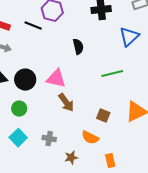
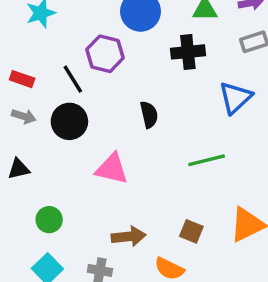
black line: (33, 26) -> (73, 79), turned 36
black circle: (25, 80) -> (69, 121), moved
brown arrow: (66, 103) -> (129, 237), moved, turned -60

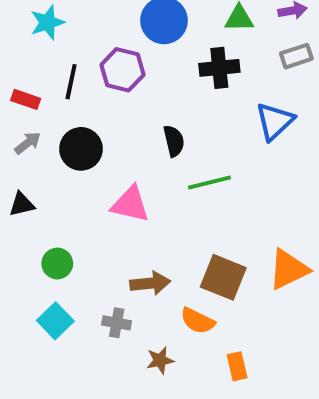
black line: (73, 79) -> (71, 82), moved, turned 44
gray arrow: (24, 116) -> (28, 143), turned -55
green line: (207, 160) -> (209, 182), moved
brown square: (191, 231) -> (223, 277), size x1.6

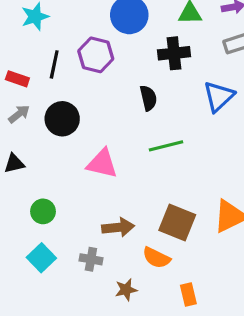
black semicircle: (174, 141) -> (148, 98), moved

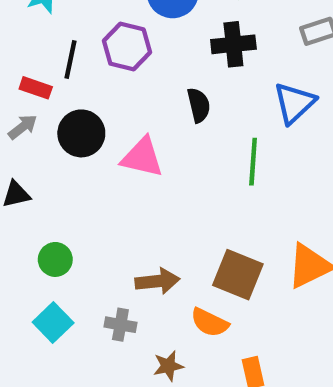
red rectangle: (17, 79) -> (36, 88), moved
green line: (166, 146) -> (253, 162), moved, turned -72
pink triangle: (102, 163) -> (142, 157), moved

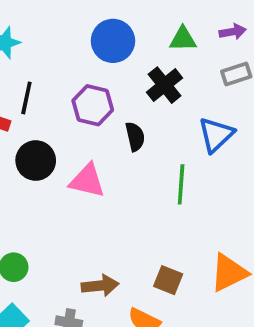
black cross: (233, 44) -> (164, 85), turned -33
purple hexagon: (127, 46) -> (93, 105), moved
brown square: (238, 275) -> (168, 280), size x0.7

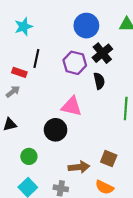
black cross: (164, 85) -> (102, 53), moved
black circle: (36, 160) -> (56, 130), moved
brown square: (168, 280) -> (109, 159), moved

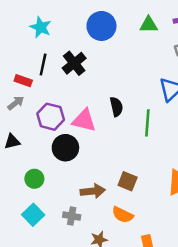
cyan star: (24, 27) -> (41, 27), moved, turned -30
black cross: (102, 53) -> (74, 63), moved
purple hexagon: (75, 63) -> (51, 117), moved
black semicircle: (99, 81) -> (116, 107), moved

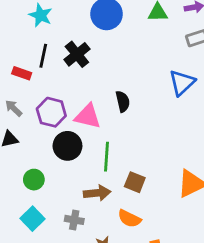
gray arrow: (16, 103) -> (14, 108), moved, turned -98
green line: (147, 123) -> (107, 157), moved

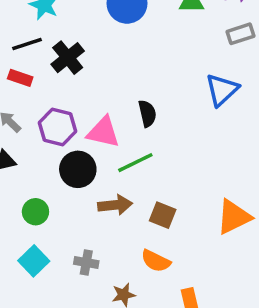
black cross: (77, 54) -> (68, 58), moved
black line: (43, 56) -> (27, 44), moved, turned 60
green line: (107, 157) -> (135, 163), moved, turned 60
brown arrow: (97, 193) -> (115, 205), moved

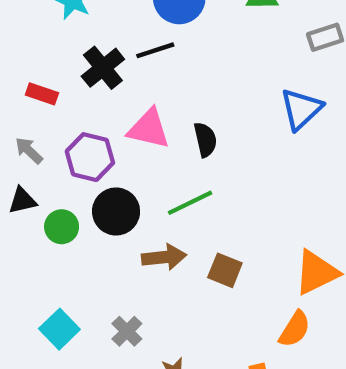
black line: (27, 44) -> (155, 50), moved
pink triangle: (103, 132) -> (149, 129), moved
green circle: (35, 212) -> (62, 227), moved
orange semicircle: (156, 261) -> (295, 329), moved, turned -84
gray cross: (86, 263) -> (127, 331), turned 35

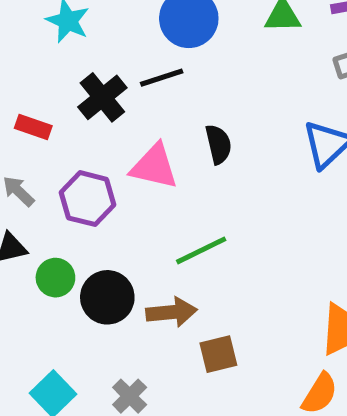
black semicircle: (205, 140) -> (218, 144), moved
black circle: (116, 211) -> (107, 297), moved
brown square: (225, 270) -> (218, 354), moved, turned -36

